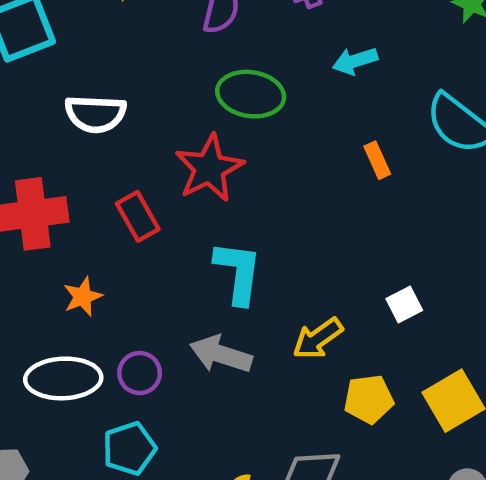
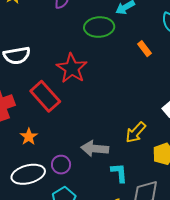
green ellipse: (251, 94) -> (99, 27), moved
red rectangle: (138, 216) -> (45, 96), size x1.4
cyan L-shape: (238, 272) -> (119, 173), moved, size x0.7

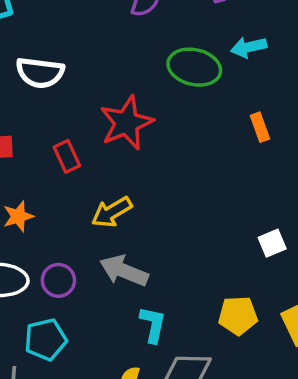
red rectangle: (45, 96) -> (67, 156), size x0.6
yellow arrow: (136, 132) -> (112, 212), moved

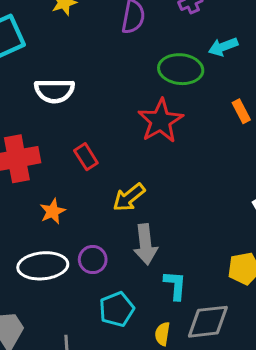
red star: (127, 123) -> (161, 121), moved
gray arrow: (124, 271) -> (145, 244), turned -111
cyan pentagon: (46, 339) -> (117, 309), moved

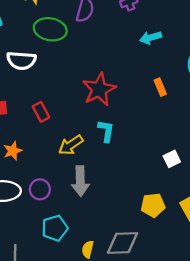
green ellipse: (181, 69) -> (50, 29), moved
cyan L-shape: (175, 285) -> (106, 131), moved

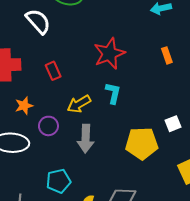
white semicircle: (21, 60) -> (38, 21), turned -140
purple circle: (40, 189) -> (48, 126), moved
yellow pentagon: (153, 205) -> (142, 143), moved, size x1.4

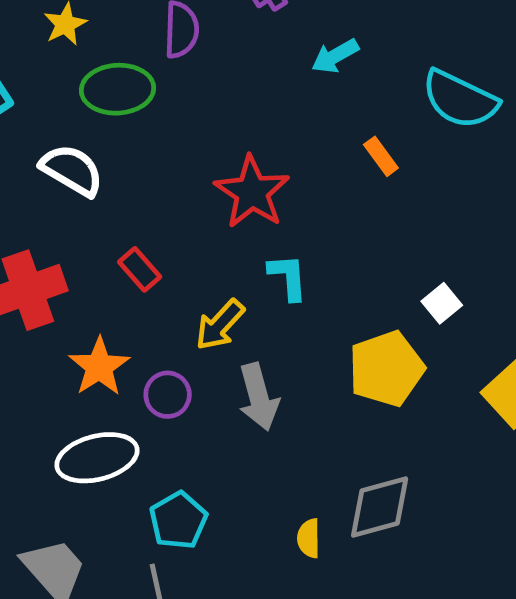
orange star: (24, 106) -> (99, 367), size x1.4
cyan pentagon: (59, 181) -> (178, 520), moved

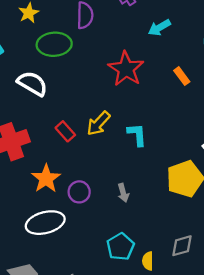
red star: (252, 192) -> (126, 69), moved
yellow arrow: (220, 325) -> (98, 123), moved
gray arrow: (259, 397) -> (123, 193), size x0.6
gray diamond: (380, 507) -> (182, 246), size x0.7
cyan pentagon: (178, 520) -> (120, 247), moved

